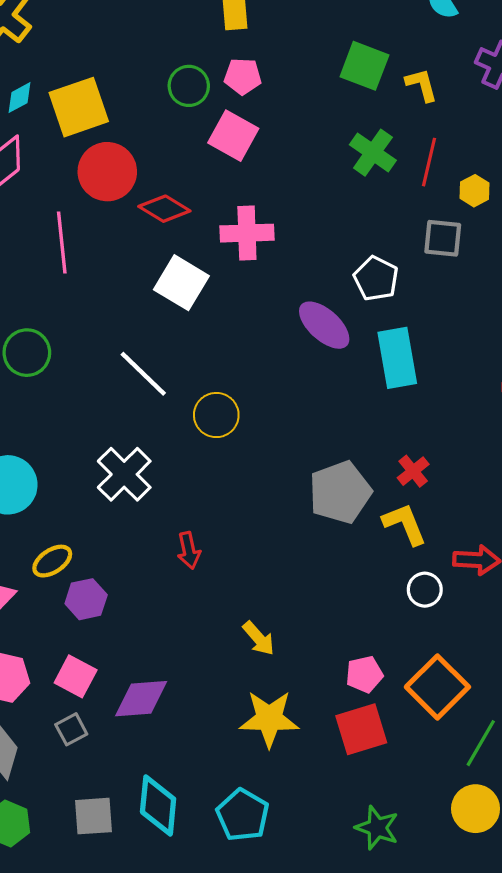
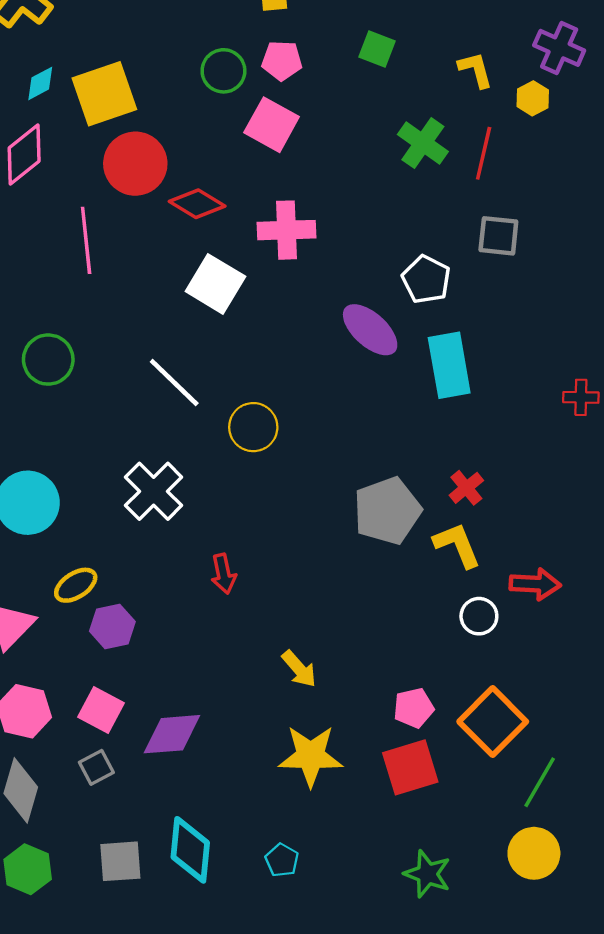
green square: (364, 66) -> (377, 49), moved, size x0.7
yellow hexagon: (474, 191) -> (533, 98), moved
cyan pentagon: (243, 815) -> (282, 860), size x0.6

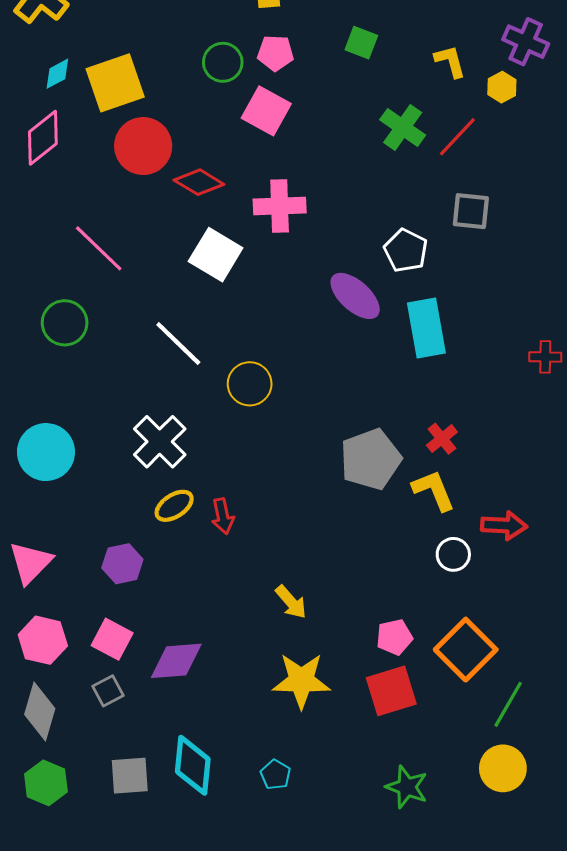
red line: (484, 153) -> (457, 137), turned 30
pink line: (86, 240) -> (99, 248), moved, turned -40
yellow ellipse: (76, 585) -> (174, 506), moved

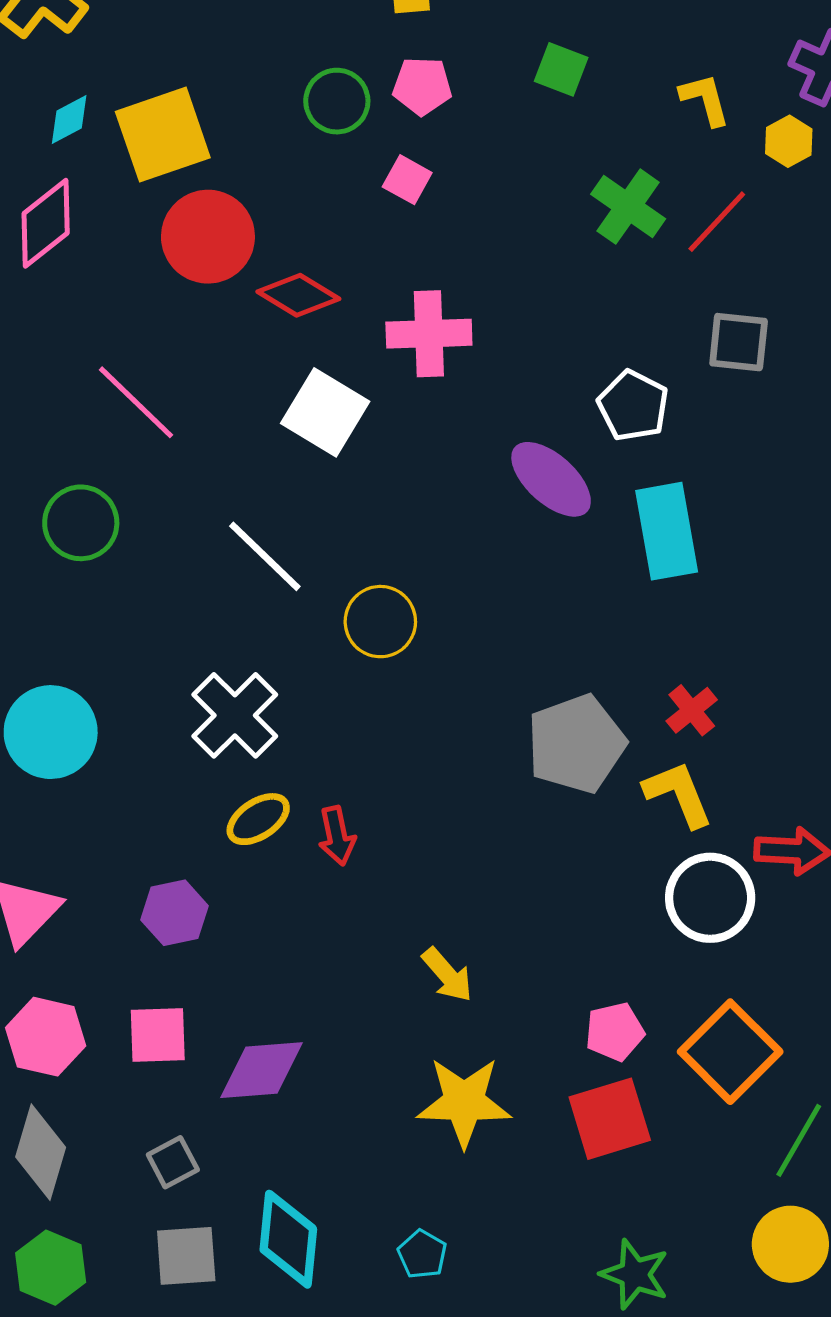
pink square: (266, 111) -> (407, 180), size x0.6
white circle: (453, 554) -> (710, 898), size x1.6
pink square: (112, 639) -> (158, 1035), turned -30
gray square: (108, 691) -> (173, 1162), moved

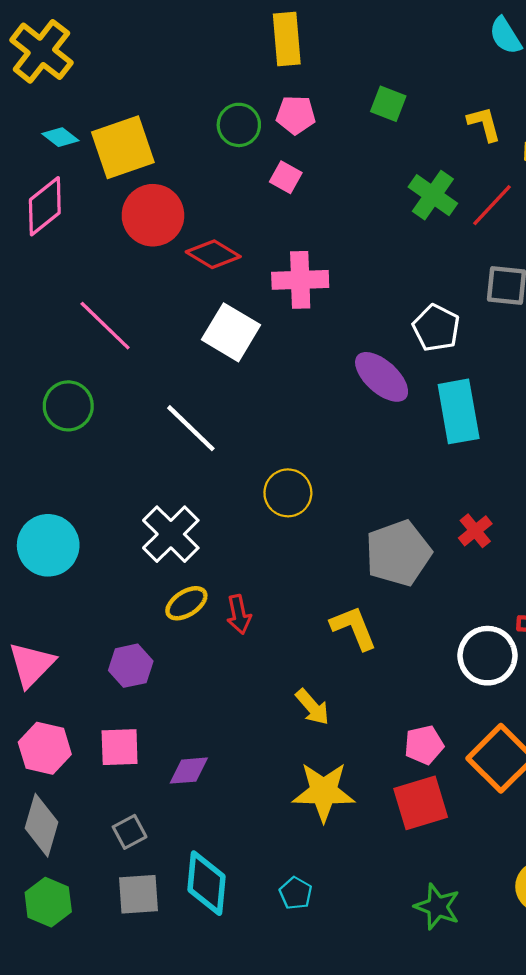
cyan diamond: (69, 119) -> (60, 137), turned 66
yellow circle: (380, 622) -> (288, 493), moved
yellow L-shape: (678, 794) -> (354, 628), moved
purple diamond: (262, 1070) -> (189, 771), size x0.7

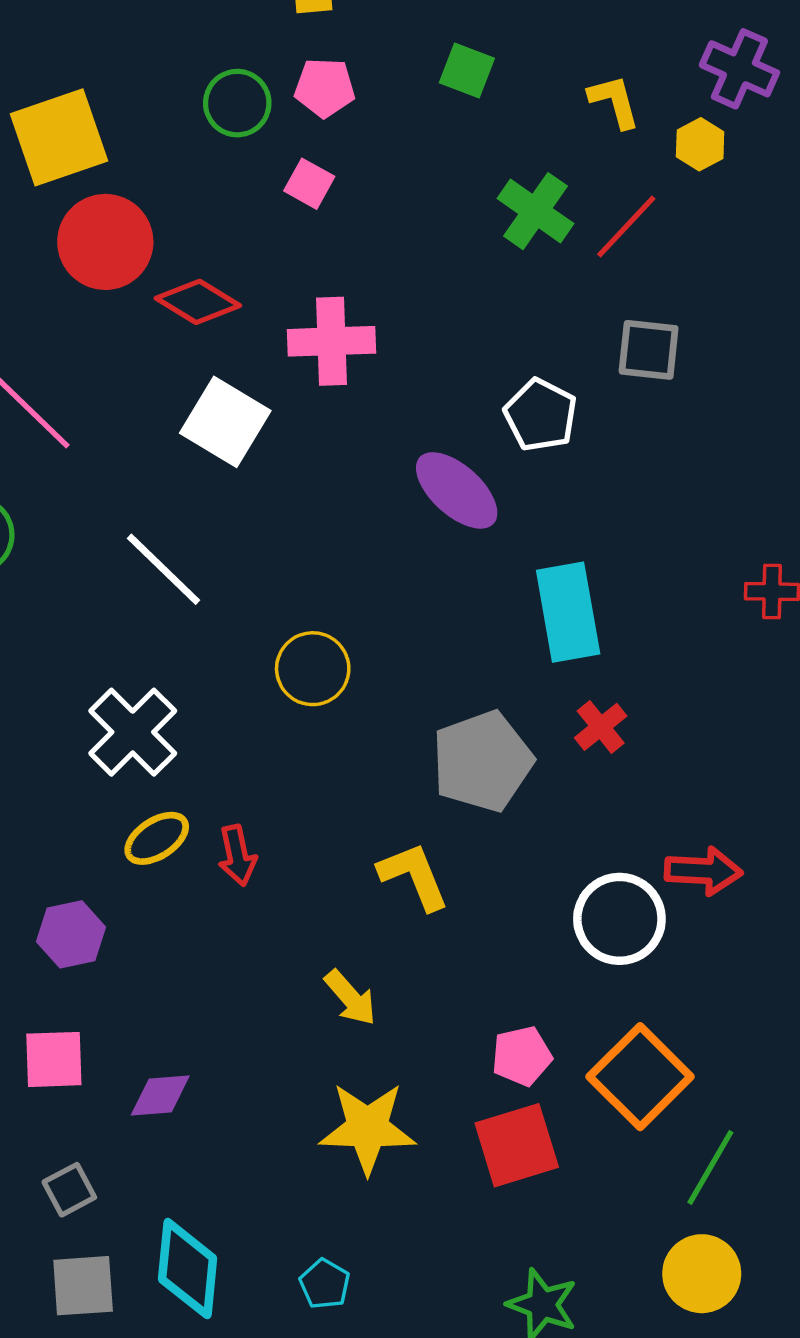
cyan rectangle: (459, 411) -> (568, 612), moved

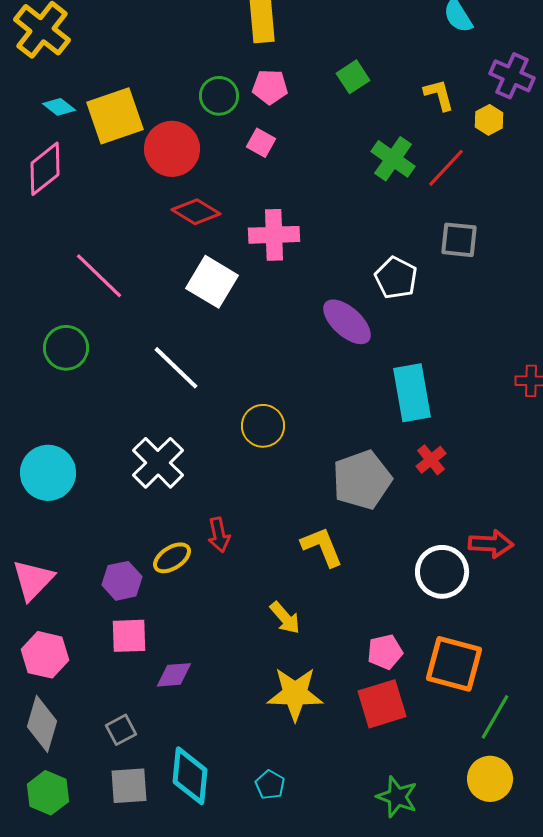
green square: (467, 71) -> (353, 77), turned 36
red circle: (105, 242) -> (172, 149), moved
yellow ellipse: (157, 838) -> (172, 558), moved
pink square: (54, 1059) -> (129, 636), moved
orange square: (640, 1077) -> (454, 664), turned -30

